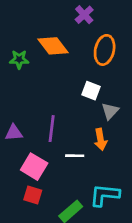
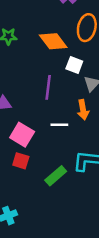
orange diamond: (53, 46) -> (53, 41), moved
purple line: (52, 129) -> (48, 87), moved

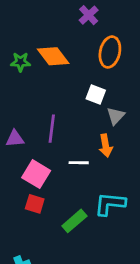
orange diamond: (53, 41) -> (53, 56), moved
purple line: (48, 87) -> (52, 129), moved

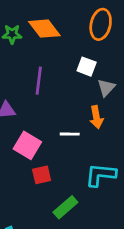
purple line: (52, 129) -> (39, 81), moved
red square: (35, 204) -> (42, 175), moved, turned -30
green rectangle: (74, 221) -> (65, 207), moved

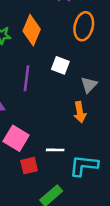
orange diamond: (44, 29) -> (32, 30), turned 60
white square: (87, 67) -> (60, 65), moved
white line: (70, 134) -> (55, 150), moved

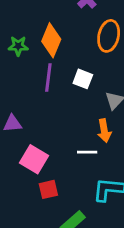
purple line: (26, 78) -> (48, 78), moved
white line: (55, 150) -> (87, 152), moved

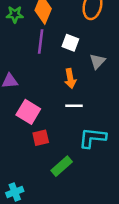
orange arrow: (104, 131) -> (70, 79), moved

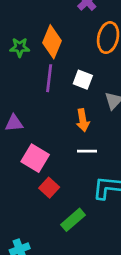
red square: (41, 138) -> (49, 188), turned -35

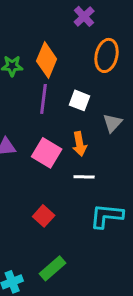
pink square: (35, 158) -> (47, 153), moved
green rectangle: (73, 220) -> (53, 268), moved

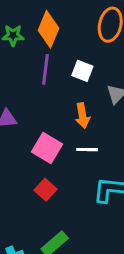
pink square: (47, 153) -> (47, 148), moved

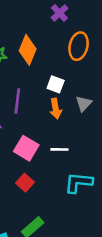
purple line: (45, 69) -> (17, 101), moved
orange arrow: (82, 116) -> (56, 109), moved

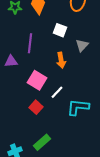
orange arrow: (56, 109) -> (61, 60), moved
white line: (59, 149) -> (57, 92), moved, turned -48

